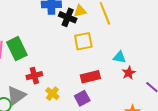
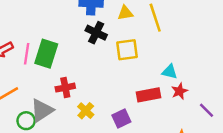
black cross: (68, 17) -> (96, 33), moved
green rectangle: (17, 49) -> (46, 54), turned 40
red rectangle: (90, 77) -> (149, 95), moved

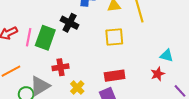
black cross: (96, 33) -> (70, 23), moved
cyan triangle: (170, 72) -> (167, 56), moved
red rectangle: (149, 95) -> (115, 76), moved

